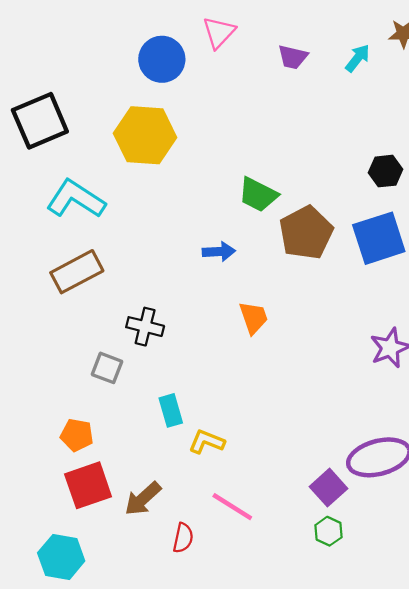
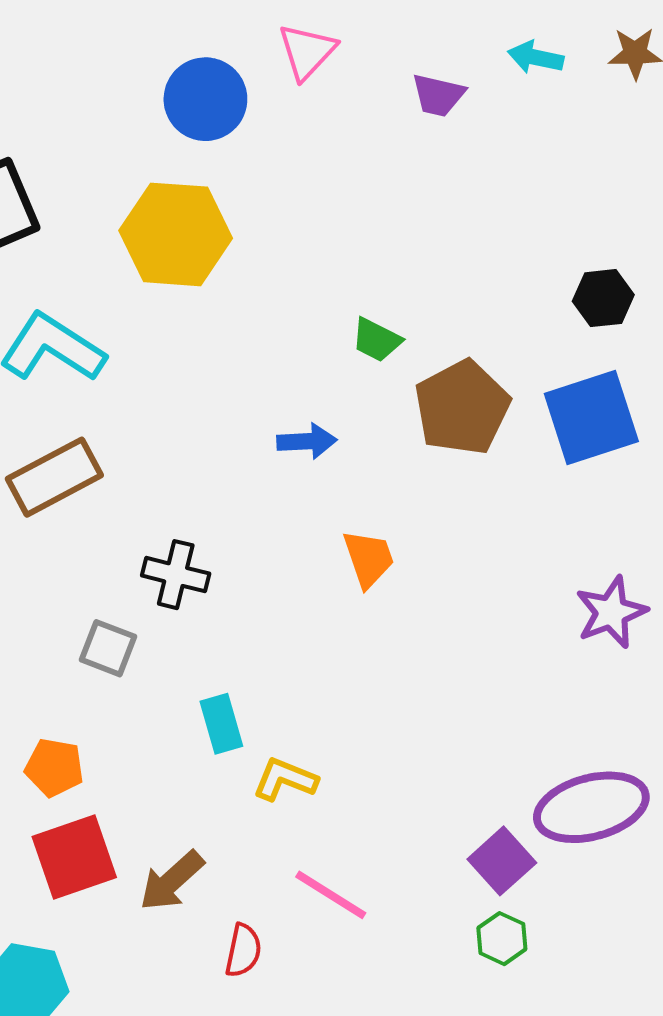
cyan arrow: (358, 58) -> (536, 57), moved, turned -116
green trapezoid: (258, 195) -> (377, 340), size x0.7

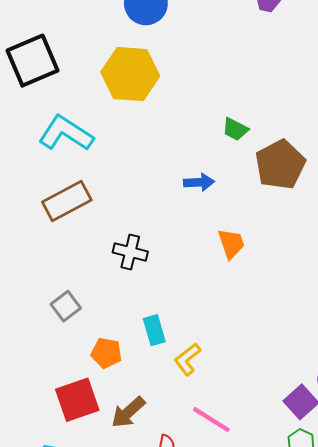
gray square: (108, 648) -> (66, 306), moved, turned 32
orange pentagon: (54, 767) -> (106, 353), moved
yellow L-shape: (285, 779) -> (188, 359), turned -60

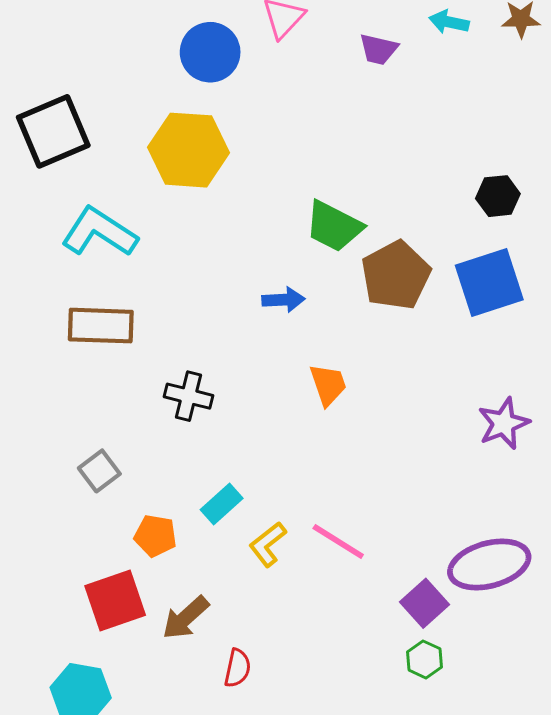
green trapezoid: (235, 129) -> (334, 226), size x1.6
brown rectangle: (67, 201) -> (101, 326), turned 30
cyan rectangle: (154, 330) -> (222, 504), turned 64
pink line: (211, 420) -> (338, 541), moved

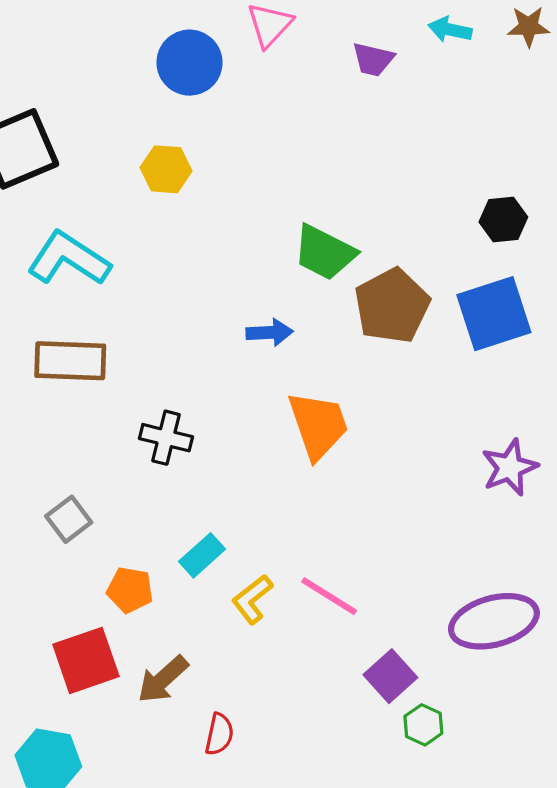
yellow hexagon: (189, 150) -> (166, 169), size x0.6
orange trapezoid: (328, 385) -> (318, 425), size x1.5
purple square: (425, 603) -> (390, 676), moved

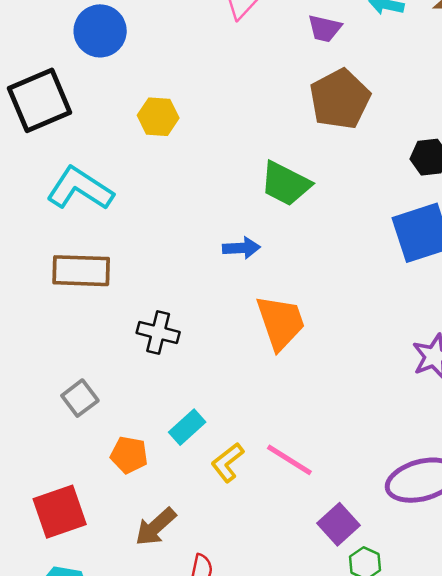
blue circle: (190, 63) -> (100, 31), moved
brown pentagon: (392, 306) -> (340, 99), moved
red square: (86, 660) -> (60, 512), moved

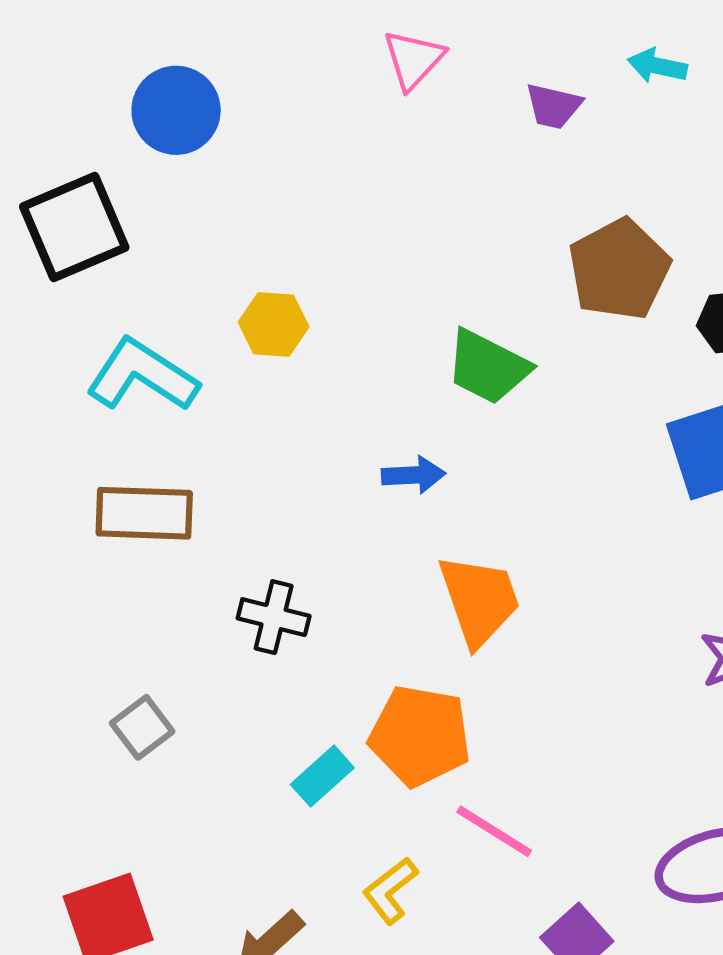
brown pentagon: (340, 99) -> (619, 269), moved
yellow hexagon: (158, 117) -> (274, 324), moved
orange pentagon: (129, 455) -> (420, 736), moved, size x1.6
yellow L-shape: (228, 462) -> (390, 891), moved

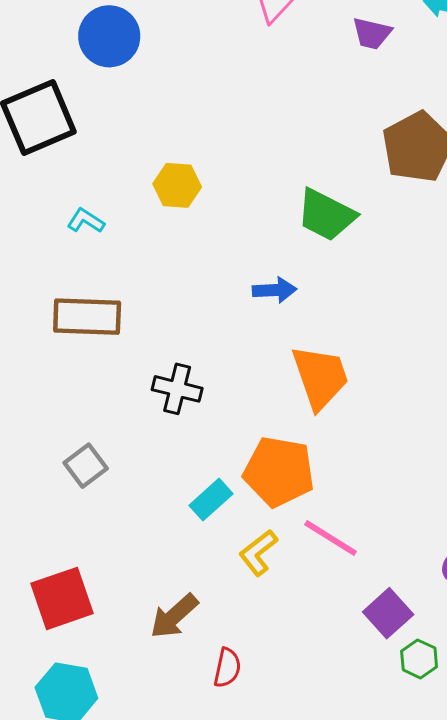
cyan L-shape: (142, 375) -> (86, 221), size x0.5
yellow L-shape: (390, 891) -> (258, 553), moved

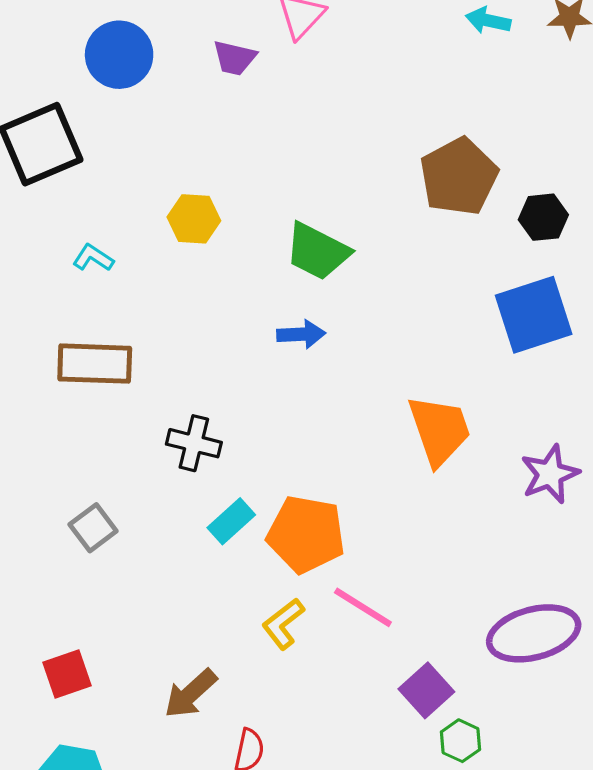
purple trapezoid: (372, 33) -> (235, 58), moved
green trapezoid: (326, 215) -> (317, 251), moved
orange trapezoid: (320, 377) -> (439, 430), moved
cyan rectangle: (211, 500) -> (231, 521), moved
red square: (62, 598) -> (67, 674), size x0.7

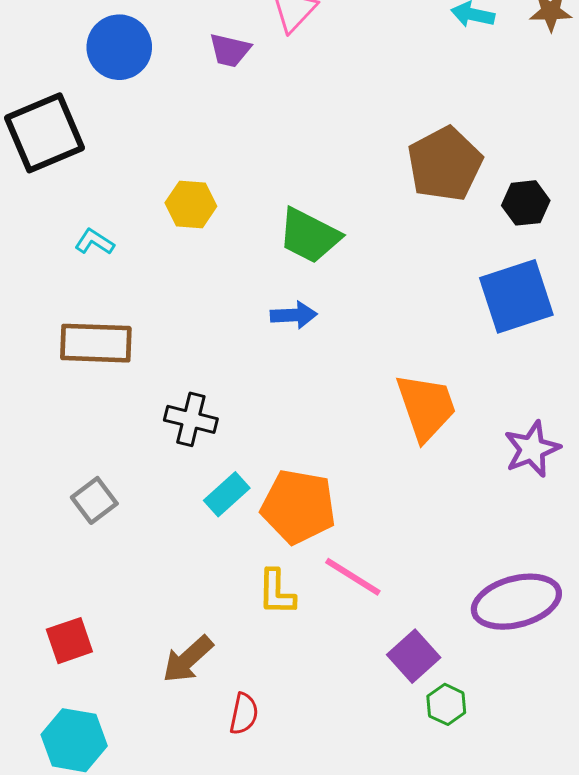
yellow L-shape: (283, 624) -> (277, 592), turned -51

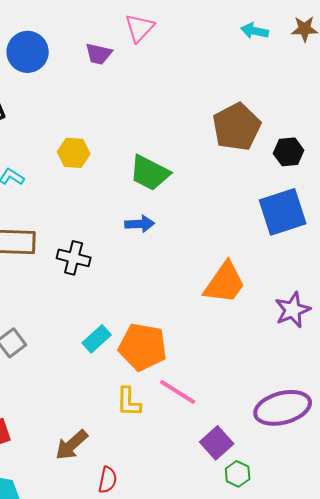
orange trapezoid: (426, 407) -> (225, 283), turned 54
black cross: (191, 419) -> (74, 258), moved

